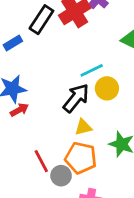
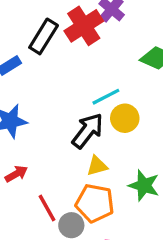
red arrow: (19, 110) -> (16, 174), moved

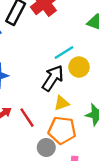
red line: (47, 208) -> (27, 118), moved

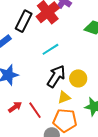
cyan line: (64, 52) -> (50, 49), moved
yellow circle: (79, 67) -> (78, 78), moved

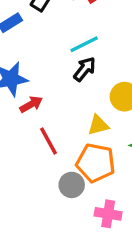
black arrow: (56, 76) -> (85, 69), moved, size x0.7
red arrow: (15, 107) -> (31, 104), moved

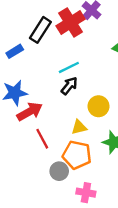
red arrow: (31, 104) -> (30, 112), size x1.5

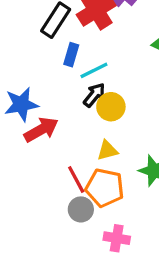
blue rectangle: (15, 51) -> (71, 55), moved, turned -42
yellow circle: (99, 106) -> (111, 107), moved
red line: (42, 139) -> (76, 179), moved

